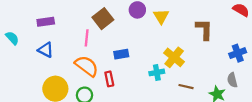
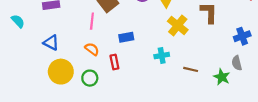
blue triangle: (46, 50) -> (51, 43), moved
yellow cross: (174, 57) -> (178, 25), moved
orange semicircle: (87, 66) -> (92, 49), size x0.6

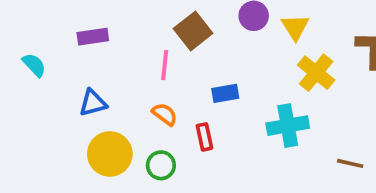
blue triangle: (51, 43) -> (93, 103), turned -42
cyan cross: (162, 56) -> (288, 126), size x1.5
brown line: (191, 69) -> (350, 163), moved

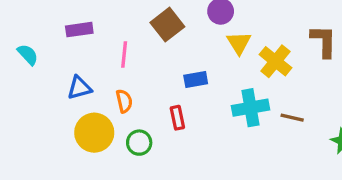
yellow triangle: (295, 27) -> (239, 43), moved
pink line: (165, 65) -> (124, 55), moved
orange semicircle: (165, 114) -> (124, 101), moved, turned 40
brown line: (350, 163) -> (292, 118), moved

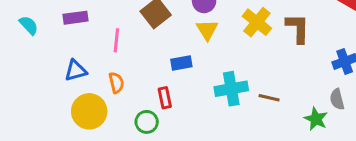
yellow triangle: (239, 43) -> (207, 30), moved
cyan semicircle: (28, 55) -> (29, 25), moved
yellow cross: (275, 61) -> (257, 22), moved
green circle: (139, 143) -> (147, 122), moved

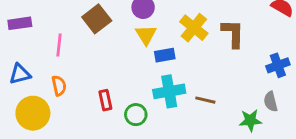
blue rectangle: (181, 63) -> (165, 55), moved
green star: (316, 119) -> (250, 120), turned -30
green circle: (147, 122) -> (136, 115), moved

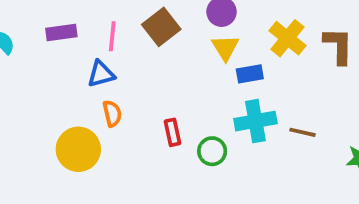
pink line: (59, 45) -> (112, 36), moved
blue triangle: (20, 74) -> (101, 74), moved

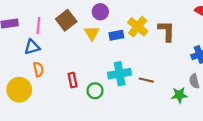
yellow triangle: (225, 48) -> (92, 33), moved
blue rectangle: (250, 74) -> (116, 35), moved

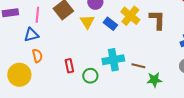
blue rectangle: (116, 35) -> (110, 24), turned 48
green star: (179, 95) -> (154, 80), moved

